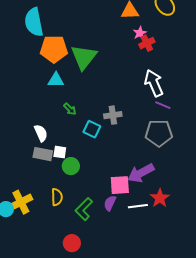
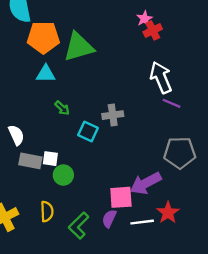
green triangle: (84, 57) -> (79, 47), turned 36
white semicircle: (41, 133) -> (16, 135), moved
gray pentagon: (159, 133) -> (180, 153), moved

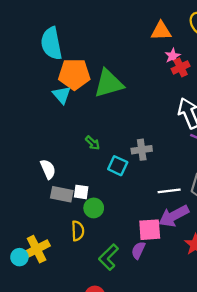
cyan triangle: (46, 74) -> (62, 95), moved, turned 48
yellow semicircle: (47, 211) -> (78, 231), moved
white line: (142, 222) -> (169, 191), moved

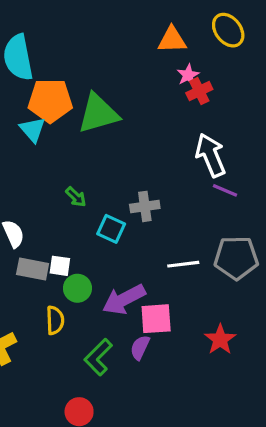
purple arrow: (174, 216) -> (124, 299), moved

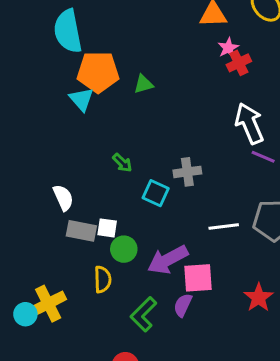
green triangle: (98, 113) -> (143, 84), size x0.5

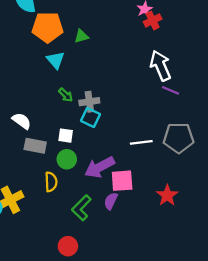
cyan triangle: (81, 99) -> (55, 60), moved
gray cross: (187, 172) -> (89, 102), moved
white semicircle: (63, 198) -> (22, 121), turned -30
white square: (107, 228) -> (66, 136), moved

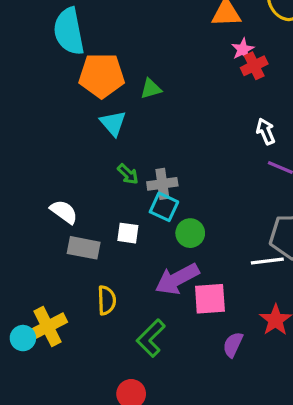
white arrow: (160, 66) -> (266, 131), size x0.6
white line: (141, 142) -> (267, 261), moved
green circle: (67, 159) -> (190, 233), moved
purple semicircle: (111, 201) -> (233, 345), moved

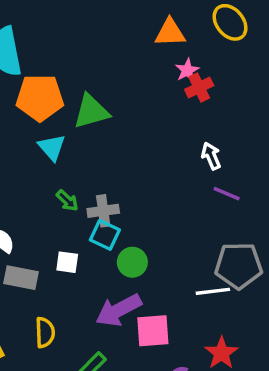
green triangle: (151, 89) -> (91, 111), size x1.6

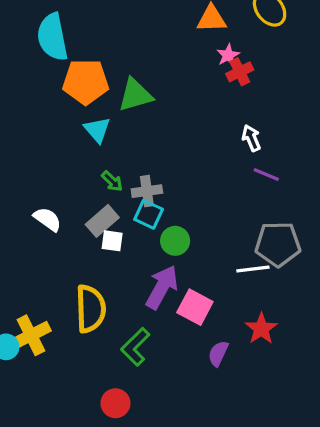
gray rectangle: (21, 278) -> (102, 221), moved, turned -52
purple arrow: (119, 310) -> (162, 287), turned 147
pink square: (153, 331) -> (195, 307), turned 32
yellow semicircle: (45, 332) -> (91, 309), size x1.6

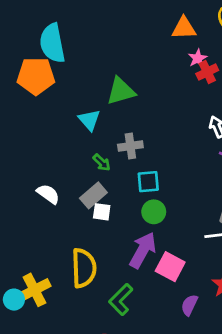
orange pentagon: (86, 82) -> (36, 76), moved
gray cross: (147, 191) -> (130, 146), moved
cyan square: (149, 214) -> (148, 182), moved, turned -30

